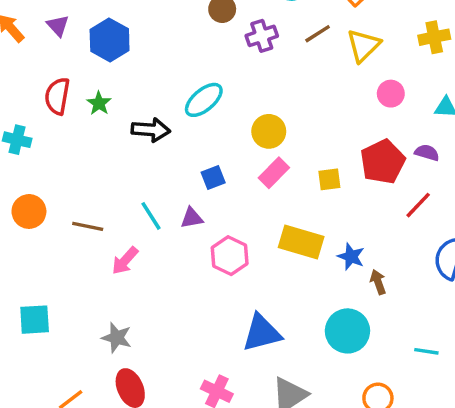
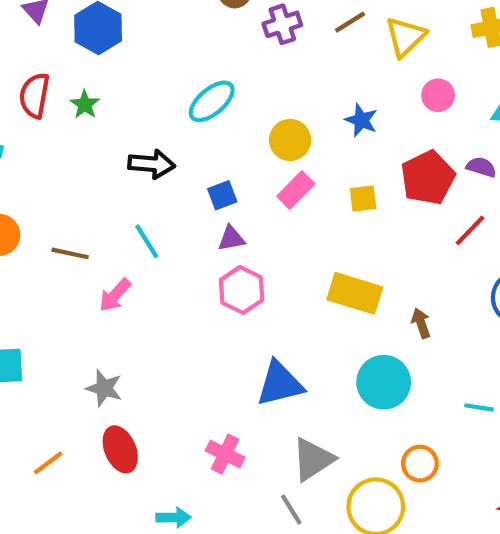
black arrow: (151, 130) -> (152, 164), moved
purple triangle: (192, 218) -> (231, 238), moved
yellow rectangle: (301, 242) -> (355, 293), moved
blue star: (351, 257) -> (361, 120), moved

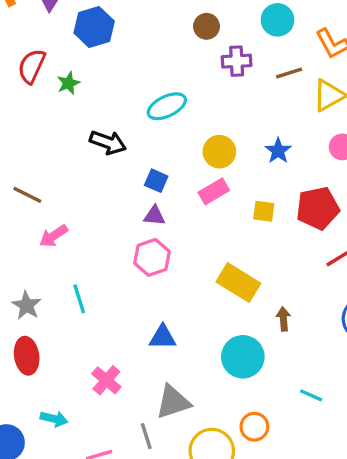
blue square: (222, 195) -> (156, 181), turned 30
cyan line: (147, 241) -> (79, 299), moved
blue triangle: (280, 384) -> (163, 337), size x0.7

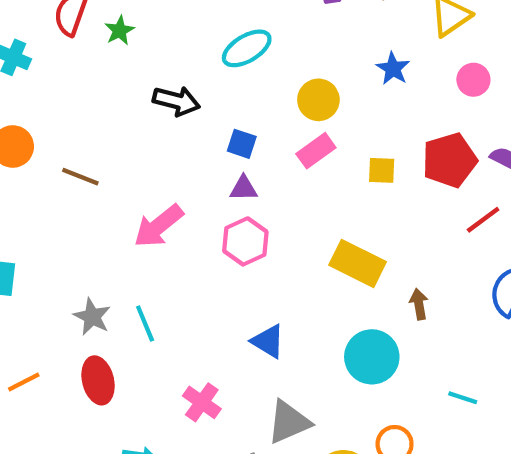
blue star: (278, 151) -> (393, 69), moved
pink arrow: (53, 236) -> (158, 226), moved, size x1.4
cyan line: (79, 299) -> (145, 323), moved
blue triangle: (163, 337) -> (268, 341), turned 36

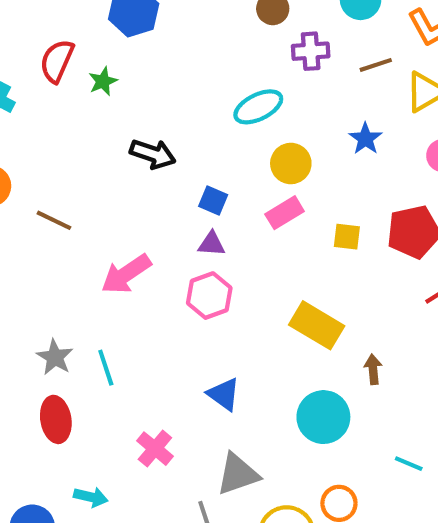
cyan ellipse: (247, 48) -> (258, 107), moved

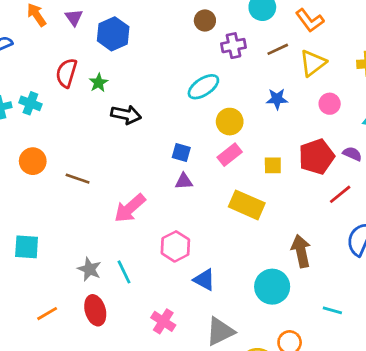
blue star: (365, 139) -> (277, 99), turned -30
black arrow: (153, 154) -> (126, 115), moved
pink hexagon: (209, 296) -> (175, 246), moved
yellow rectangle: (317, 325) -> (247, 205), moved
brown arrow: (373, 369) -> (301, 251), size x1.6

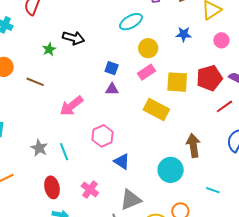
green star: (99, 83) -> (49, 49), moved
yellow square: (273, 165) -> (177, 82), size x1.6
red ellipse: (95, 310) -> (52, 187), moved

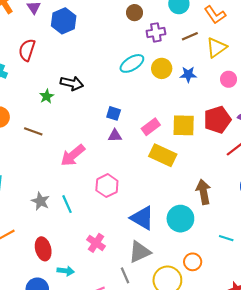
yellow circle: (148, 48) -> (162, 68), moved
pink rectangle: (146, 72) -> (151, 127), moved
blue triangle: (122, 161) -> (142, 218), moved, size x1.4
red ellipse: (52, 187) -> (43, 249), moved

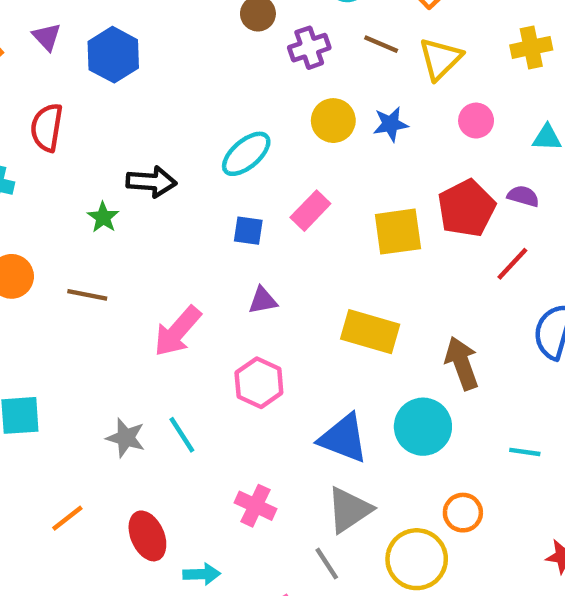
brown line: (190, 36) -> (381, 44), turned 56
cyan ellipse: (132, 63) -> (246, 154), moved
pink rectangle: (151, 127) -> (310, 211), moved
purple triangle: (115, 136) -> (263, 301), moved
yellow rectangle: (163, 155) -> (370, 332), moved

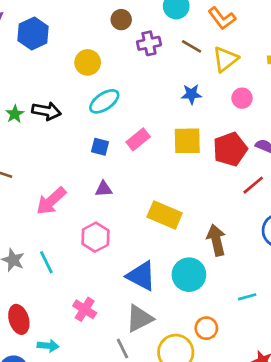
yellow circle: (333, 121) -> (88, 62), moved
green star: (103, 217) -> (15, 114), moved
yellow square: (398, 232) -> (187, 141), moved
cyan line: (525, 452) -> (247, 297), turned -30

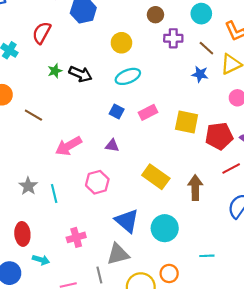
blue star: (191, 94) -> (200, 74), moved
brown arrow: (216, 240) -> (195, 188), moved
pink cross: (85, 309) -> (76, 237), turned 30

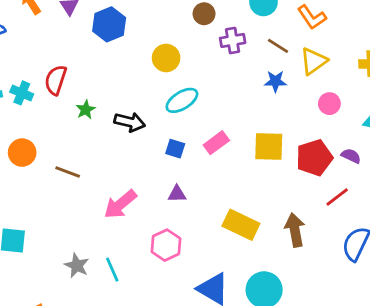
red semicircle: (42, 33) -> (56, 80), moved
black arrow: (80, 74) -> (130, 122), moved

